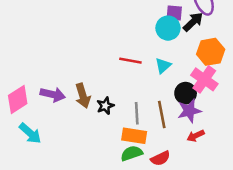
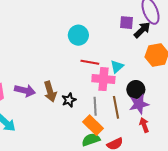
cyan circle: (168, 28) -> (78, 35), moved
pink cross: (204, 79) -> (103, 79), moved, turned -30
orange rectangle: (134, 136) -> (93, 125), turned 36
red arrow: (196, 136) -> (144, 125), turned 96

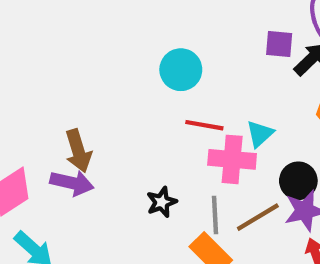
brown arrow: (50, 92) -> (78, 151), moved
brown line: (116, 107) -> (258, 217), turned 70

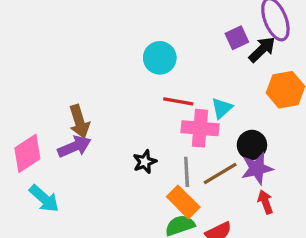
purple square: (279, 44) -> (237, 38), turned -30
purple arrow: (72, 183) -> (74, 147), turned -36

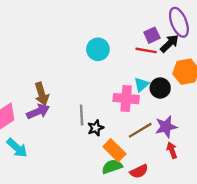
red line: (178, 101) -> (146, 50), moved
black circle: (252, 145) -> (160, 88), moved
black star: (145, 162) -> (96, 128), moved
gray line: (187, 172) -> (82, 115), moved

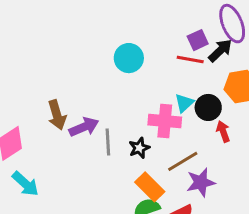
purple arrow: (38, 111) -> (84, 127), moved
purple star: (166, 127) -> (201, 182), moved
black star: (96, 128) -> (139, 148), moved
red arrow: (172, 150) -> (223, 131), moved

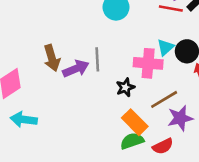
gray line: (108, 142) -> (97, 59), moved
cyan arrow: (25, 184) -> (24, 120), turned 145

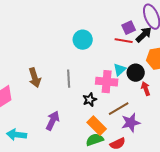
purple arrow: (76, 69) -> (53, 121), moved, turned -42
cyan arrow: (24, 120) -> (17, 135), moved

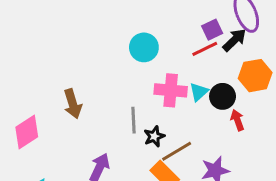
red line: (124, 41) -> (205, 49), turned -36
gray line: (69, 79) -> (134, 120), moved
pink cross: (107, 82) -> (171, 90), moved
brown line: (119, 109) -> (177, 151), moved

